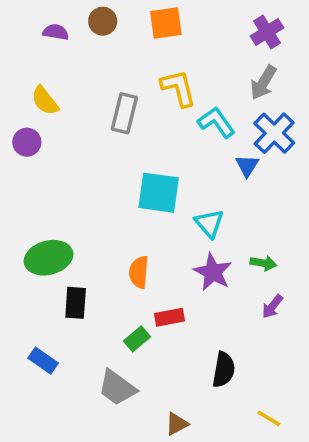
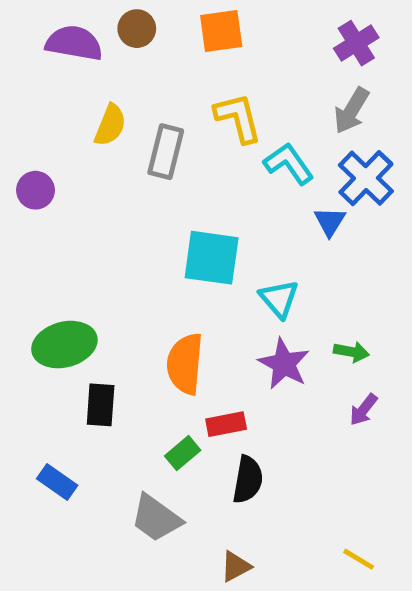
purple semicircle: (56, 32) -> (74, 43), size x1.6
yellow semicircle: (45, 101) -> (110, 125), moved, turned -120
orange semicircle: (139, 272) -> (185, 364), size x1.4
black semicircle: (224, 370) -> (248, 480), moved

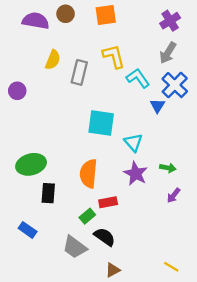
black semicircle: (248, 480) -> (105, 237), moved, turned -65

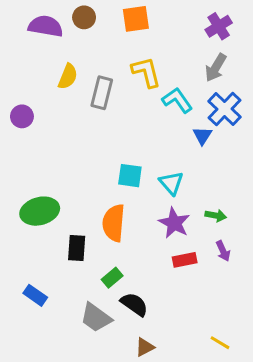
cyan square: (101, 123) -> (130, 176), moved, size x0.7
black rectangle: (48, 193) -> (77, 248), moved
purple arrow: (174, 195) -> (223, 251), turned -63
red rectangle: (108, 202) -> (185, 260), moved

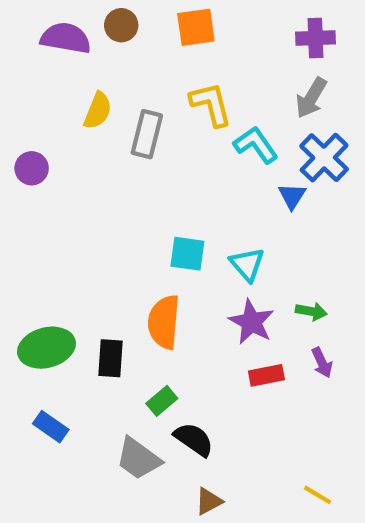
purple cross: (219, 26) -> (316, 38), turned 30
green ellipse: (40, 211) -> (47, 348), moved

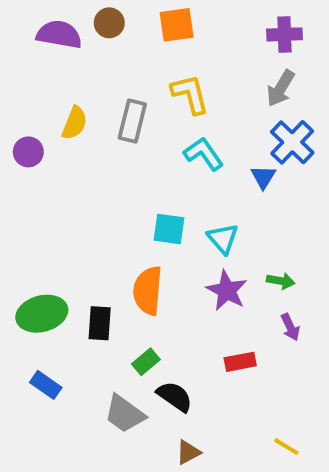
yellow semicircle: (98, 111) -> (75, 123), moved
cyan L-shape: (256, 145) -> (204, 154), moved
red rectangle: (266, 375) -> (240, 362), moved

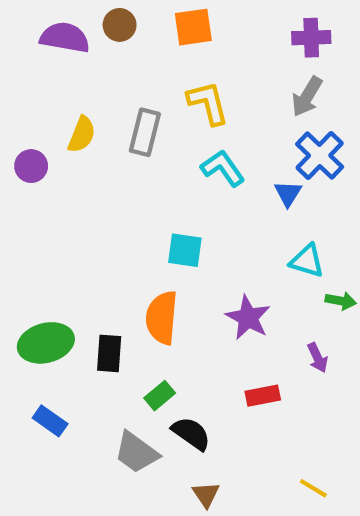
cyan triangle: (223, 239) -> (307, 261), moved, turned -32
green arrow: (281, 281) -> (341, 301), moved
brown triangle: (188, 452) -> (206, 495), turned -36

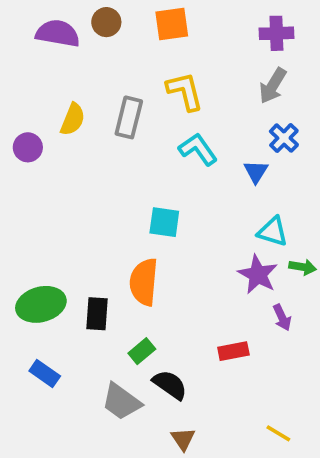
blue cross: (320, 156) -> (284, 138), size x0.7
purple star: (248, 318) -> (258, 274), moved

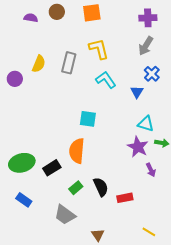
purple semicircle: (58, 33) -> (31, 18), size x0.6
black rectangle: (97, 314) -> (52, 168), turned 54
red rectangle: (233, 351) -> (125, 198), moved
black semicircle: (170, 385) -> (101, 187), moved, turned 30

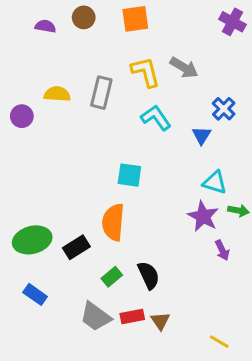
purple cross: (148, 18) -> (233, 22), moved, turned 30
gray arrow: (146, 46) -> (184, 68), moved, turned -90
yellow semicircle: (39, 64) -> (57, 94), turned -108
red rectangle: (125, 198) -> (132, 317), moved
brown triangle: (98, 235) -> (160, 321), moved

